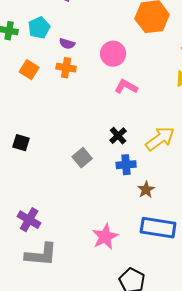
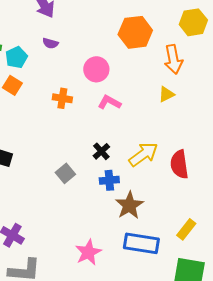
cyan pentagon: (39, 28) -> (16, 57), moved
purple semicircle: (67, 44) -> (50, 43), moved
orange cross: (66, 68) -> (62, 98), moved
brown star: (146, 190) -> (129, 205), size x1.6

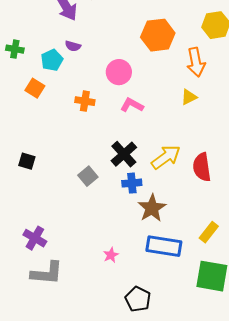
cyan pentagon: (16, 57) -> (52, 60), moved
black cross: (101, 151) -> (124, 154), size x1.5
pink star: (88, 252) -> (111, 255), size x0.6

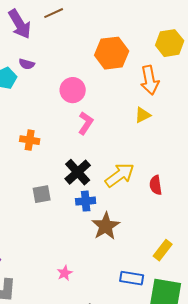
orange cross: (85, 101) -> (30, 140), moved
pink L-shape: (132, 105) -> (86, 123), turned 95
red semicircle: (202, 167) -> (156, 185), size x0.7
gray square: (88, 176) -> (42, 194), turned 30
blue rectangle: (164, 246) -> (132, 278), moved, size x0.7

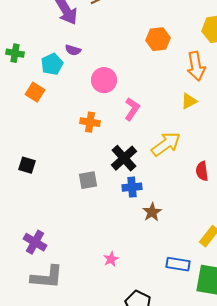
orange hexagon: (112, 53) -> (158, 39), size x0.7
pink circle: (73, 90) -> (104, 80), moved
orange cross: (30, 140) -> (90, 122), moved
yellow arrow: (120, 175) -> (166, 144), moved
brown star: (106, 226) -> (152, 212), size x0.7

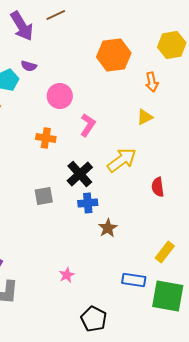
orange hexagon: (158, 39) -> (114, 55), size x1.4
orange arrow: (196, 66) -> (152, 82), size x0.7

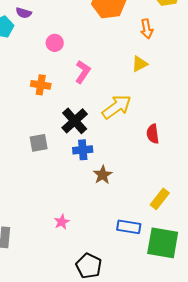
pink circle: (60, 96) -> (55, 43), size x0.7

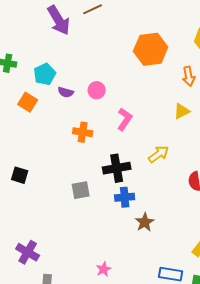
purple semicircle: (24, 13) -> (66, 92), moved
yellow arrow: (117, 107) -> (159, 154), size x0.7
black cross: (75, 121) -> (117, 168), turned 32

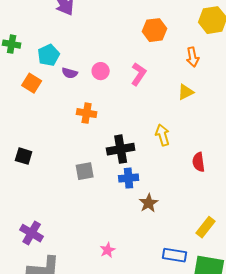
orange hexagon: (151, 49) -> (155, 30), size x0.7
pink L-shape: (125, 119) -> (139, 74), moved
yellow arrow: (159, 154) -> (163, 135), turned -70

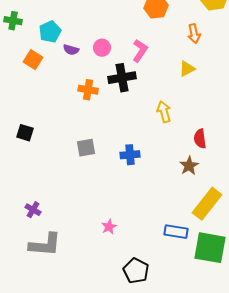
black cross: (121, 149) -> (122, 78), moved
brown star: (149, 203) -> (189, 166), moved
yellow rectangle: (206, 227) -> (207, 204), size x1.5
purple cross: (32, 233) -> (33, 210), size x0.7

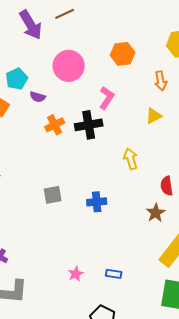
pink circle: (102, 48) -> (69, 66), moved, size x1.8
orange cross: (88, 90) -> (55, 125), moved, turned -36
blue rectangle: (176, 232) -> (114, 274), moved, size x0.7

